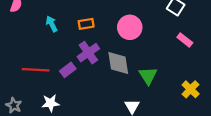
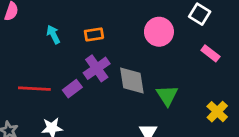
pink circle: (130, 27) -> (159, 32), moved

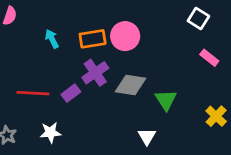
pink circle: (159, 32) -> (125, 36), moved
orange rectangle: (94, 34) -> (93, 39), size x1.4
gray diamond: (132, 80) -> (131, 85), turned -72

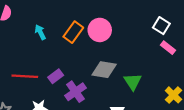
white square: (198, 18) -> (161, 26), moved
orange rectangle: (93, 39) -> (73, 32), turned -45
purple cross: (95, 73) -> (75, 92), moved

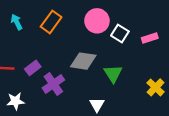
white square: (161, 26) -> (120, 33), moved
pink circle: (100, 30) -> (97, 21), moved
pink rectangle: (168, 48) -> (150, 38), turned -56

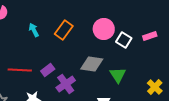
pink rectangle: (150, 38) -> (150, 36), moved

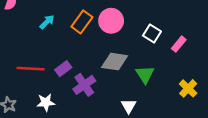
pink circle: (104, 29) -> (111, 21), moved
cyan arrow: (34, 30) -> (47, 22), turned 72
pink rectangle: (150, 36) -> (179, 44), moved, turned -32

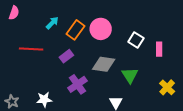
cyan arrow: (47, 22) -> (52, 23), moved
pink rectangle: (179, 44) -> (159, 49), turned -40
red line: (31, 69) -> (31, 49), moved
purple rectangle: (63, 69) -> (66, 56), moved

